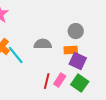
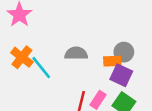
gray circle: (76, 31) -> (124, 52), moved

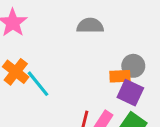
gray semicircle: (76, 53) -> (90, 26), moved

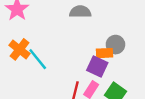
purple square: (130, 93) -> (97, 66), moved

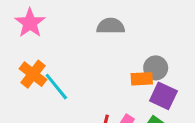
purple square: (97, 66) -> (163, 96), moved

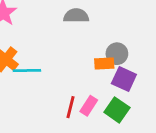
cyan line: (56, 87) -> (27, 71), turned -52

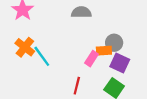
cyan line: (27, 71) -> (42, 56), turned 55
pink rectangle: (89, 106) -> (91, 59), moved

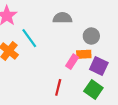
gray circle: (114, 43) -> (91, 36), moved
cyan line: (42, 56) -> (29, 38), moved

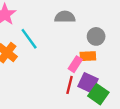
purple square: (99, 66) -> (88, 83), moved
red line: (58, 87) -> (69, 85), moved

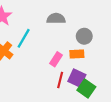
cyan line: (29, 39) -> (24, 38), turned 66
pink rectangle: (75, 64) -> (56, 59), moved

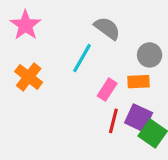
gray semicircle: (56, 18) -> (107, 28), turned 36
cyan line: (24, 38) -> (82, 58), moved

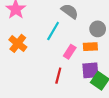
purple square: (139, 118) -> (90, 70), turned -30
red line: (113, 121) -> (58, 76), moved

